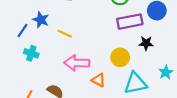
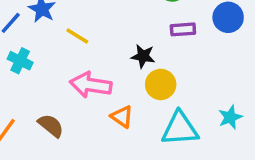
purple rectangle: (130, 22) -> (183, 29), size x0.6
black star: (146, 43) -> (143, 56), moved

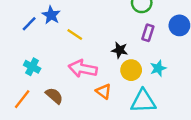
purple rectangle: (183, 29) -> (148, 33), turned -70
cyan cross: (20, 61) -> (32, 67), moved
cyan star: (230, 117) -> (158, 68), moved

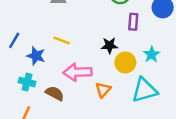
blue star: (51, 15) -> (36, 56), moved
orange triangle: (104, 91) -> (103, 90), turned 49
brown semicircle: (54, 96) -> (55, 93), moved

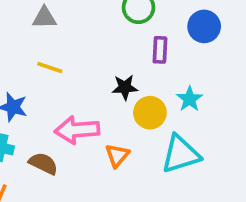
yellow line: (62, 40) -> (50, 67), moved

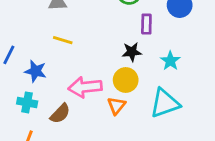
black star: (125, 87) -> (132, 52), moved
yellow circle: (150, 113) -> (126, 80), moved
brown semicircle: (43, 163) -> (60, 114), turned 110

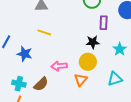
pink arrow: (85, 87) -> (59, 66), size x0.7
cyan cross: (27, 102) -> (19, 84), moved
cyan triangle: (165, 103) -> (115, 79), size x0.7

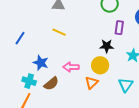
blue star: (25, 54) -> (41, 63), moved
cyan triangle: (115, 79) -> (126, 85), turned -42

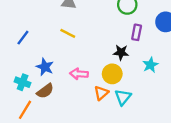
cyan cross: (29, 81) -> (23, 82), moved
brown semicircle: (51, 84) -> (45, 91), moved
cyan triangle: (126, 85) -> (123, 97), moved

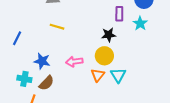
cyan star: (150, 65) -> (140, 23), moved

